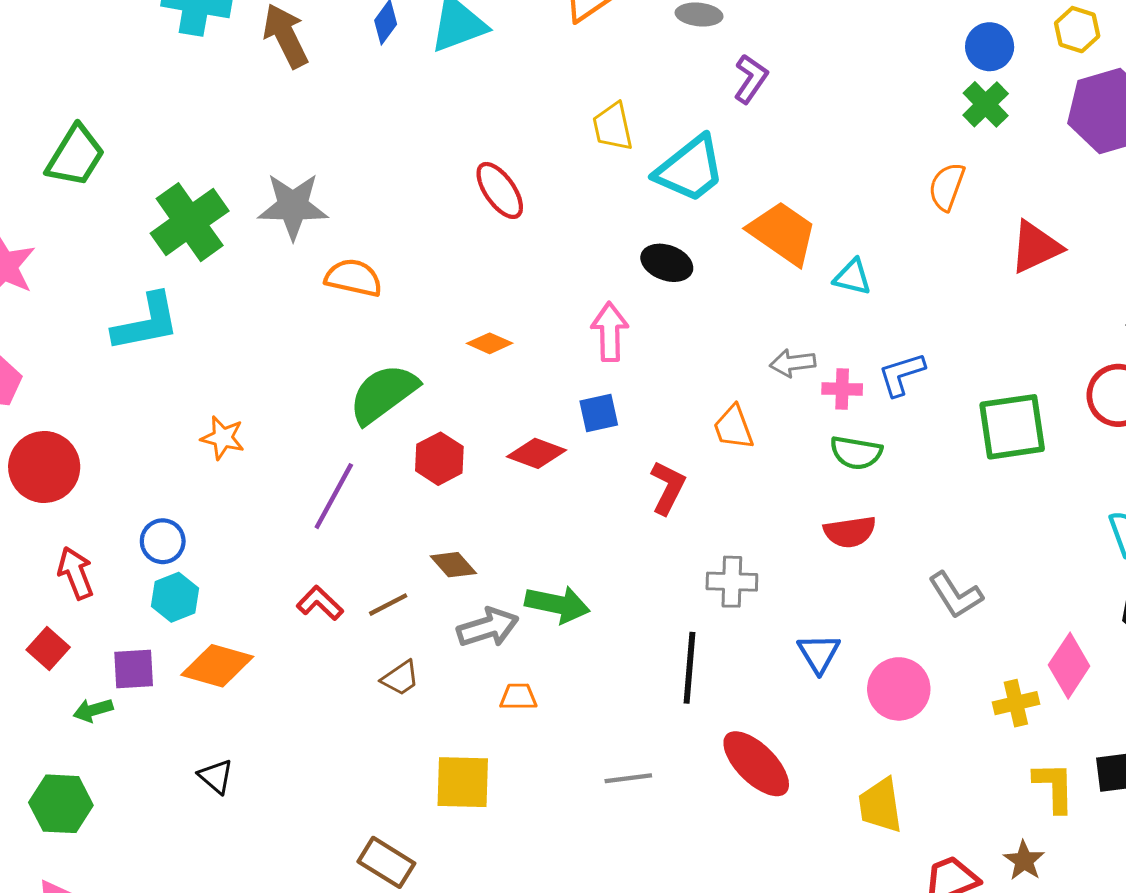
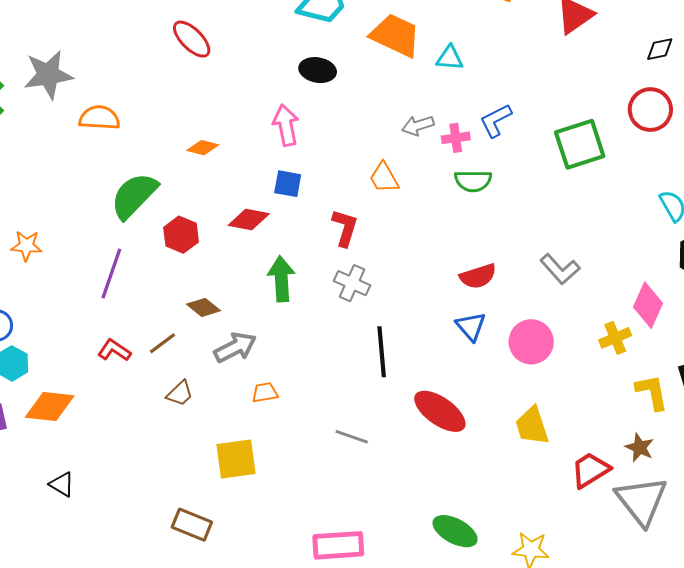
blue square: (599, 413) -> (288, 184), turned 32
red semicircle: (850, 532) -> (478, 276), moved
gray cross: (732, 582) -> (352, 283), moved, turned 32
green arrow: (557, 604) -> (281, 279), moved, turned -96
gray line: (628, 778) -> (352, 437), turned 36

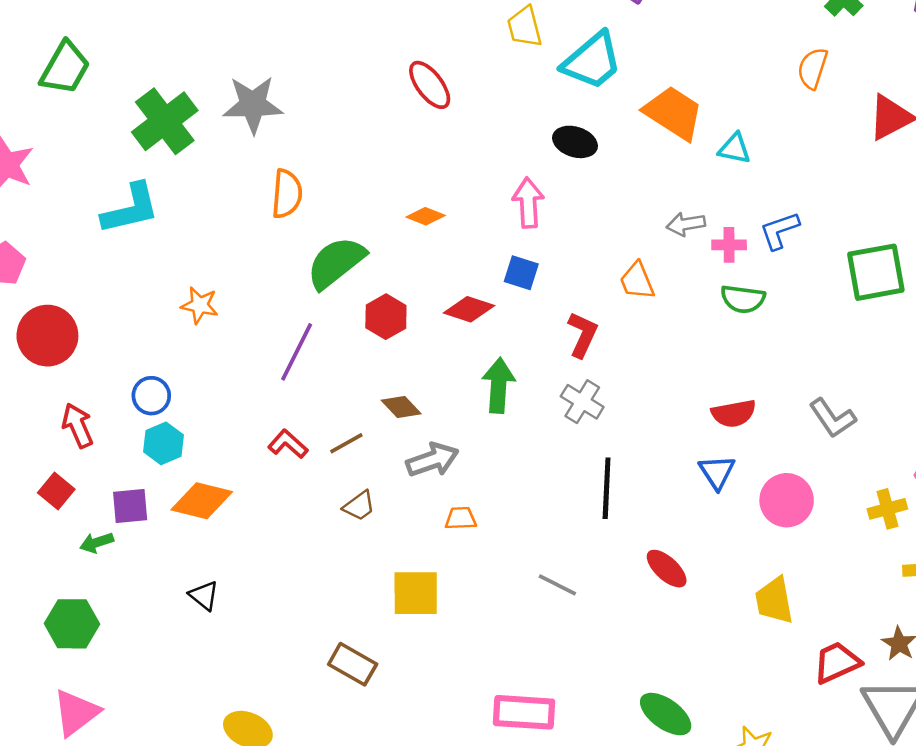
orange semicircle: (99, 118) -> (287, 194), moved, turned 84
red ellipse: (440, 411) -> (667, 569), size x0.7

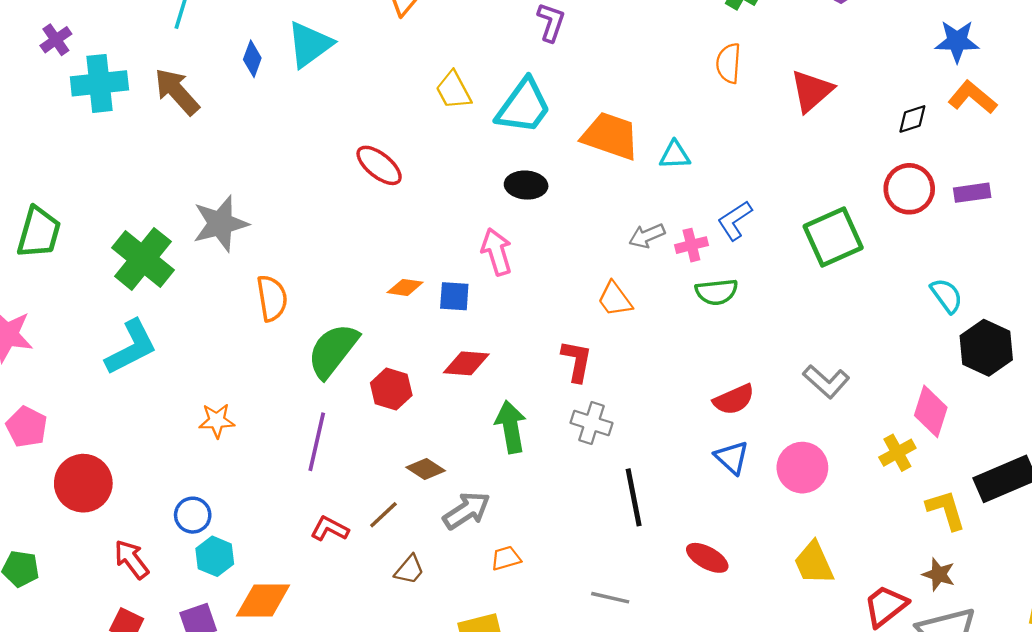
blue square: (521, 273) -> (454, 296), moved

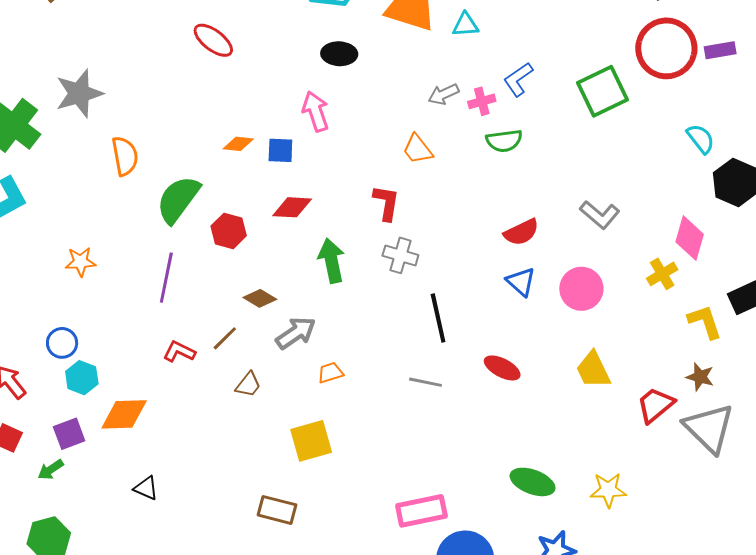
red circle: (909, 189) -> (666, 48), size x1.4
gray line: (610, 598) -> (425, 382), moved

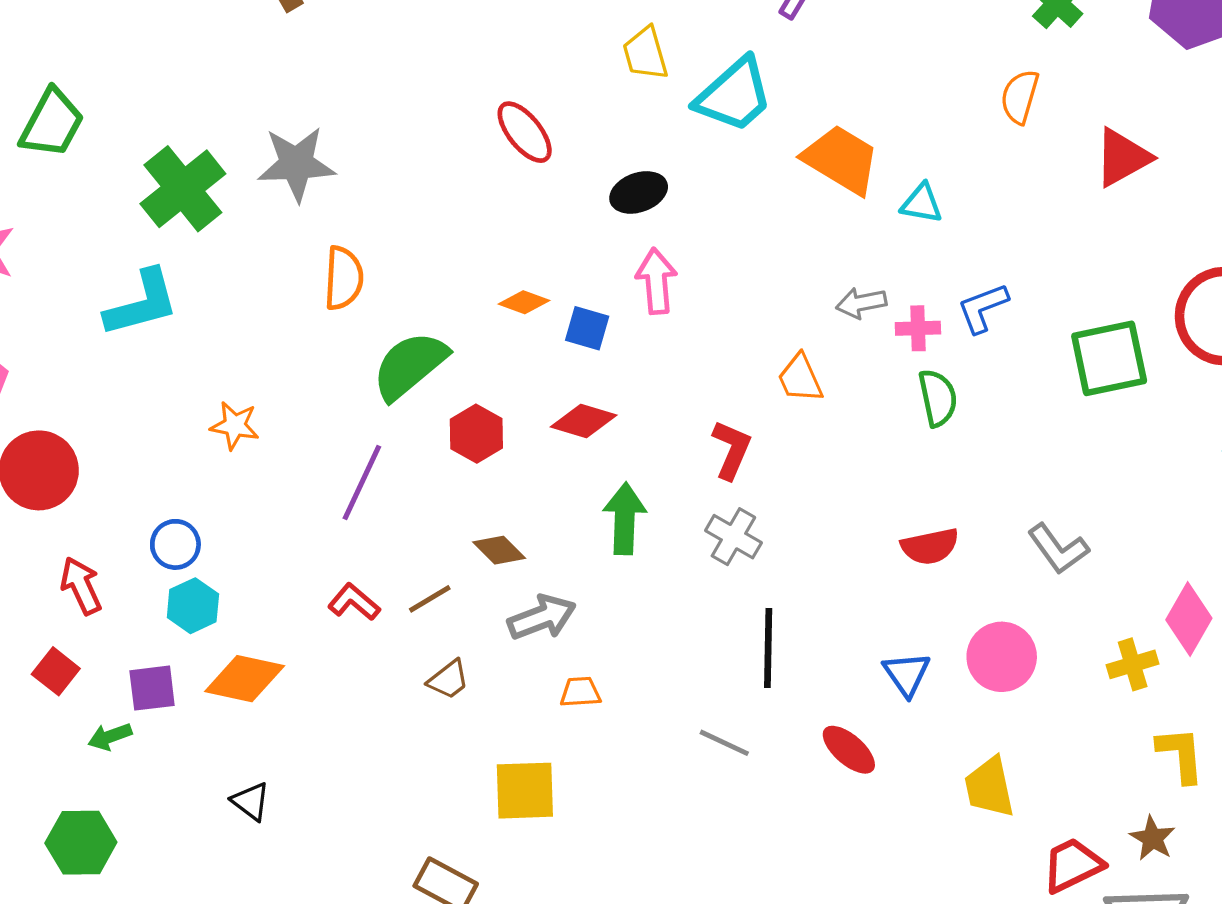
black ellipse: (339, 54) -> (639, 192), moved, turned -36
green semicircle: (504, 141) -> (938, 398), turned -108
blue triangle: (521, 282) -> (907, 674), moved

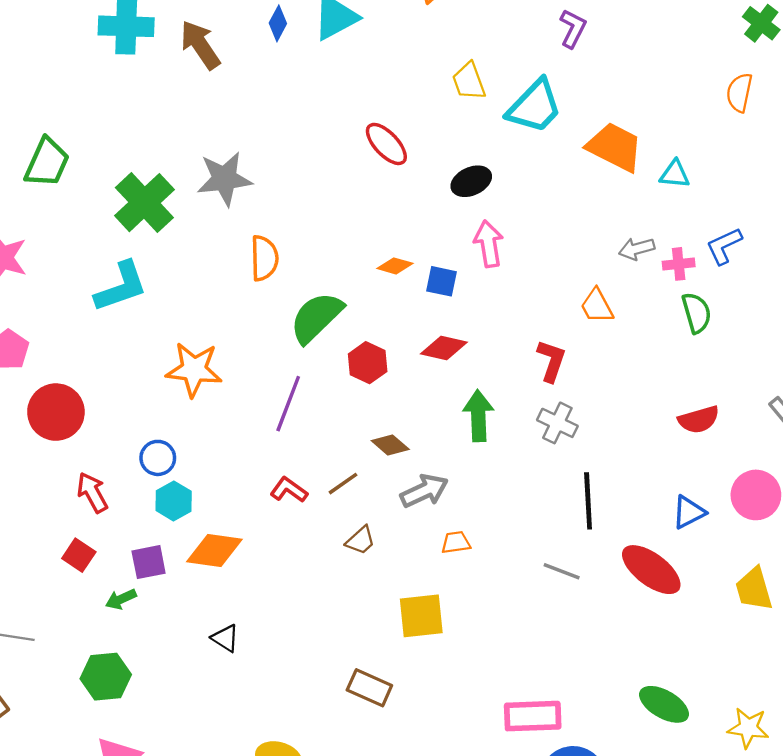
orange star: (235, 425) -> (194, 370), size x1.6
blue triangle: (907, 674) -> (689, 512), turned 42
red ellipse: (849, 750) -> (651, 570), size x1.5

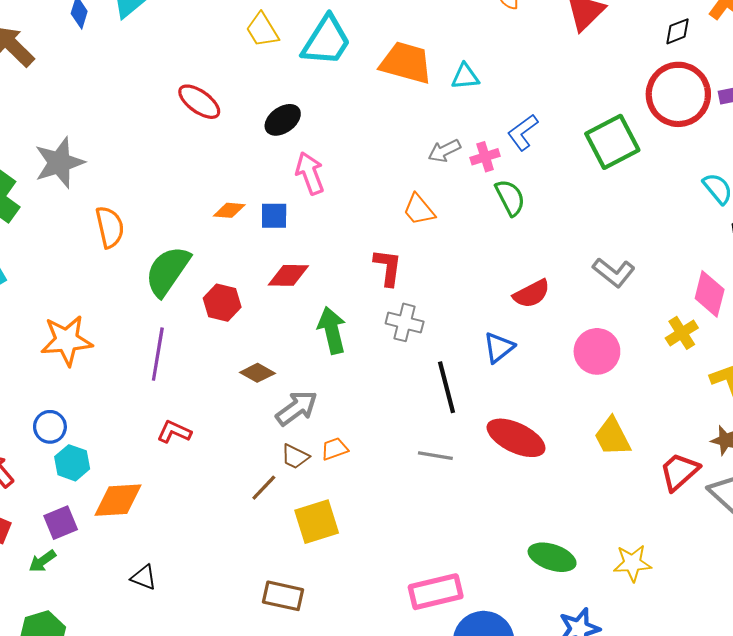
brown line: (343, 484) -> (264, 488), moved
blue triangle: (689, 512) -> (499, 347), moved
brown trapezoid: (361, 540) -> (295, 457), moved, turned 80

